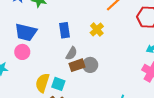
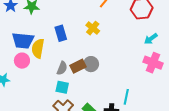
gray semicircle: (71, 53) -> (62, 68), moved
yellow semicircle: (42, 83) -> (38, 48), moved

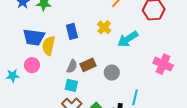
cyan arrow: (151, 39) -> (128, 39), moved, size x1.5
pink circle: (22, 61) -> (32, 65), moved
gray circle: (91, 64) -> (112, 73), moved

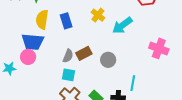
blue trapezoid: (34, 37) -> (33, 42), moved
yellow semicircle: (49, 46) -> (42, 20), moved

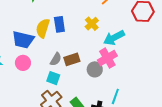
yellow semicircle: (42, 20) -> (43, 28), moved
pink cross: (159, 48) -> (107, 58), moved, turned 30
pink circle: (28, 57) -> (23, 63), moved

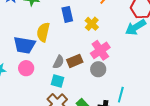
blue rectangle: (59, 24) -> (67, 14), moved
cyan arrow: (114, 38) -> (136, 27), moved
pink cross: (107, 58) -> (100, 50), moved

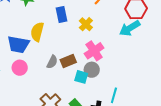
cyan square: (57, 81) -> (81, 77), moved

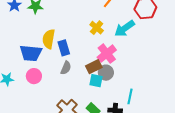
blue rectangle: (61, 14) -> (64, 48), moved
cyan arrow: (130, 28) -> (125, 28), moved
brown rectangle: (68, 61) -> (94, 67), moved

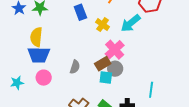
yellow semicircle: (49, 39) -> (36, 37), moved
blue rectangle: (64, 48) -> (80, 12), moved
cyan line: (130, 96) -> (151, 90), moved

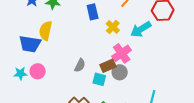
blue trapezoid: (39, 55) -> (30, 44), moved
cyan square: (106, 77) -> (99, 79), moved
pink circle: (44, 78) -> (38, 71), moved

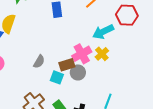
yellow cross: (113, 27) -> (102, 54), moved

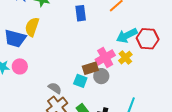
red hexagon: (127, 15) -> (148, 39), moved
gray semicircle: (39, 62) -> (55, 88), moved, turned -88

